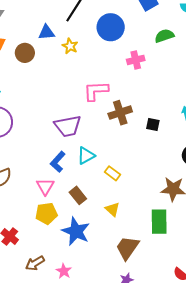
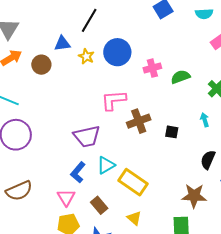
blue circle: (111, 27) -> (117, 52), moved
green semicircle: (164, 36) -> (180, 77), moved
yellow rectangle: (113, 173) -> (133, 182), size x1.8

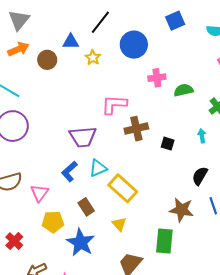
blue circle: (117, 52) -> (134, 45), moved
pink triangle: (66, 197) -> (39, 193), moved

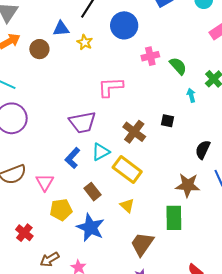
green semicircle: (183, 90) -> (178, 66), turned 66
brown cross: (136, 129) -> (134, 132), moved, turned -35
cyan arrow: (202, 136) -> (191, 95), moved

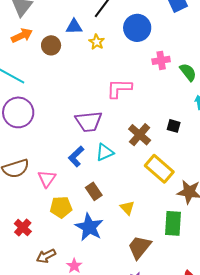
yellow rectangle: (127, 170) -> (159, 169), moved

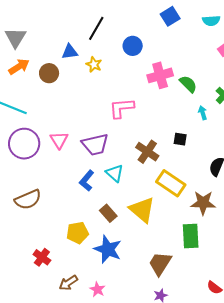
blue circle: (137, 28) -> (133, 46), size x0.7
pink cross: (161, 60) -> (160, 75), size x1.4
cyan triangle: (105, 152) -> (115, 173), turned -48
pink triangle: (47, 179) -> (59, 140), moved
yellow triangle: (127, 208) -> (142, 210), moved, size x1.8

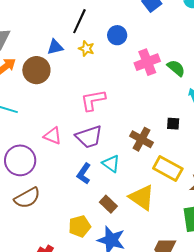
yellow star: (94, 64) -> (86, 49), moved
brown circle: (49, 73) -> (36, 70), size x1.4
pink L-shape: (122, 108) -> (93, 100), moved
pink triangle: (59, 140) -> (53, 136), turned -30
purple circle: (24, 144) -> (20, 160), moved

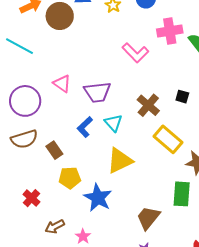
pink L-shape: (93, 100) -> (135, 53), moved, turned -136
yellow triangle: (142, 197) -> (120, 161), moved, turned 48
brown rectangle: (108, 204) -> (54, 150), moved

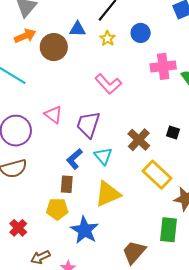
pink L-shape: (135, 53) -> (108, 84), moved
purple trapezoid: (97, 92) -> (88, 125), turned 112
brown rectangle: (54, 150) -> (67, 184), moved, turned 36

